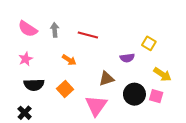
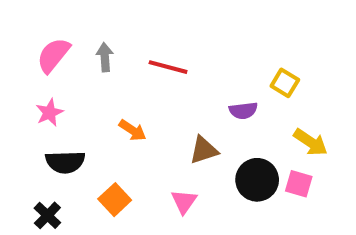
pink semicircle: (28, 29) -> (53, 55), turned 96
orange arrow: (69, 60) -> (132, 130), moved
orange square: (65, 89) -> (115, 200), moved
pink triangle: (96, 106) -> (184, 202), size x0.6

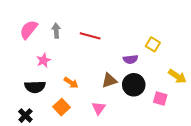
pink star: (49, 113) -> (43, 60), moved
orange arrow: (132, 130) -> (71, 83), moved
yellow arrow: (311, 142) -> (177, 76), moved
black circle: (257, 180) -> (134, 85), moved

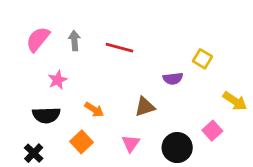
black circle: (134, 85) -> (177, 148), moved
pink square: (160, 99) -> (212, 131), turned 32

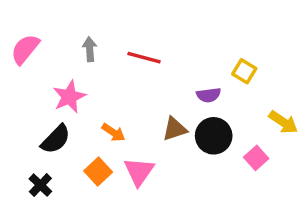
pink semicircle: (38, 39) -> (25, 49), moved
pink star: (58, 80) -> (69, 97), size x1.4
black semicircle: (46, 115) -> (56, 139), turned -44
pink triangle: (131, 143) -> (139, 171), moved, size x1.4
black circle: (177, 148) -> (214, 136), moved

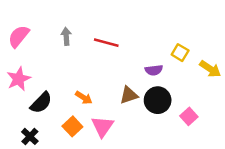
pink star: (69, 97) -> (19, 79), moved
yellow arrow: (283, 122) -> (210, 69), moved

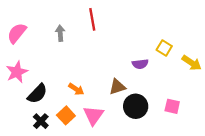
red line: (106, 43) -> (92, 19), moved, turned 65
black circle: (158, 100) -> (136, 106), moved
pink square: (189, 116) -> (172, 106), turned -35
black cross: (30, 136) -> (41, 121), moved

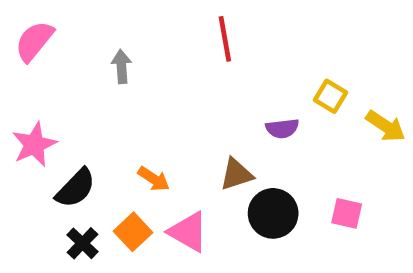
red line: (92, 19) -> (225, 39), moved
pink semicircle: (17, 33) -> (34, 41), moved
pink triangle: (93, 115) -> (188, 232), turned -35

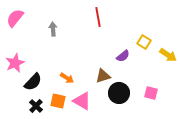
purple semicircle: (282, 128) -> (123, 56), turned -32
orange square: (133, 232) -> (58, 101), turned -35

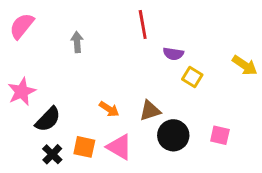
yellow square: (144, 42) -> (192, 77), moved
yellow arrow: (168, 55) -> (245, 65), moved
purple semicircle: (123, 56) -> (173, 54), moved, turned 48
orange arrow: (67, 78) -> (109, 109), moved

